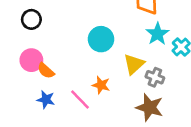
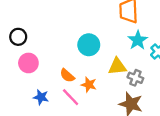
black circle: (31, 19) -> (18, 37), moved
yellow triangle: (134, 64) -> (117, 66), turned 36
orange semicircle: (46, 71) -> (67, 76), moved

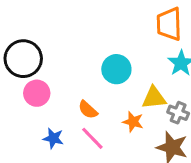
black circle: (18, 37) -> (23, 59), size x1.6
orange star: (89, 85) -> (133, 122), moved

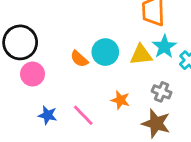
yellow triangle: (154, 98) -> (141, 55), moved
orange semicircle: (88, 110) -> (79, 59), moved

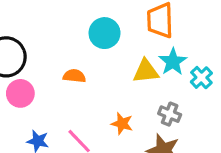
cyan circle: (105, 52) -> (105, 33), moved
orange semicircle: (79, 59) -> (74, 76), turned 144

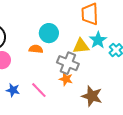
cyan circle: (105, 33) -> (49, 33), moved
gray cross: (170, 114) -> (68, 63), moved, size x1.5

